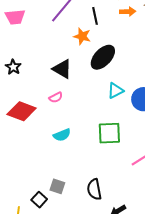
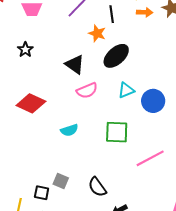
black star: (13, 67) -> (25, 50), moved
pink semicircle: (56, 97) -> (87, 90), moved, size x1.5
black semicircle: (94, 189) -> (97, 187), turned -30
black square: (39, 200) -> (42, 193), turned -35

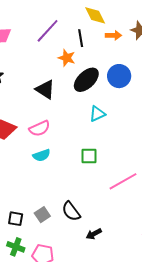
pink semicircle: (87, 90) -> (40, 128), moved
blue circle: (153, 101) -> (119, 76), moved
green square: (117, 132) -> (89, 156), size x0.7
gray square: (61, 181) -> (42, 215), moved, turned 35

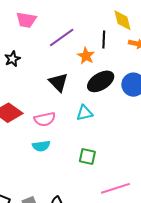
purple line: (48, 31) -> (62, 37), moved
cyan triangle: (97, 114) -> (85, 113), moved

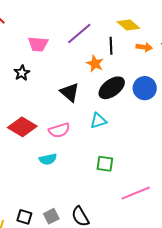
pink trapezoid: (26, 20) -> (38, 44), moved
yellow diamond: (123, 20) -> (128, 25), turned -30
purple line: (62, 37) -> (79, 33), moved
cyan semicircle: (41, 146) -> (48, 159), moved

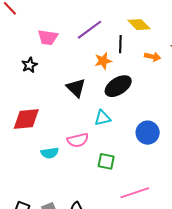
orange arrow: (144, 47) -> (153, 57), moved
orange star: (95, 64) -> (103, 61), turned 30
blue circle: (145, 88) -> (148, 133), moved
red diamond: (22, 127) -> (26, 119), turned -40
pink semicircle: (59, 130) -> (78, 140), moved

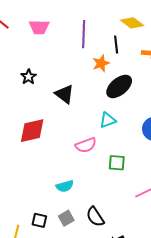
purple line: (89, 30) -> (84, 34), turned -44
pink trapezoid: (48, 37) -> (39, 27), moved
black triangle: (76, 88) -> (64, 94), moved
cyan semicircle: (50, 153) -> (65, 186), moved

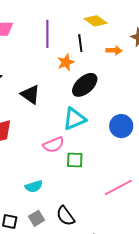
cyan triangle: (108, 120) -> (74, 119), size x1.4
green square: (117, 163) -> (75, 160), moved

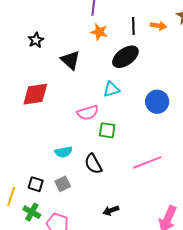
black line: (80, 43) -> (133, 26), moved
orange star: (66, 62) -> (99, 32), moved, turned 30
cyan triangle: (74, 119) -> (111, 89), size x0.7
black semicircle: (65, 216) -> (93, 164), moved

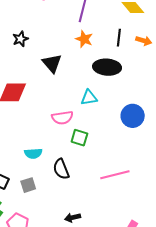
black ellipse: (125, 57) -> (107, 67), turned 32

